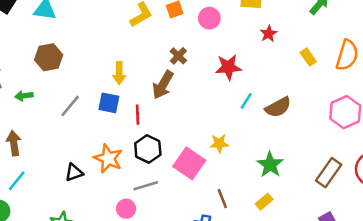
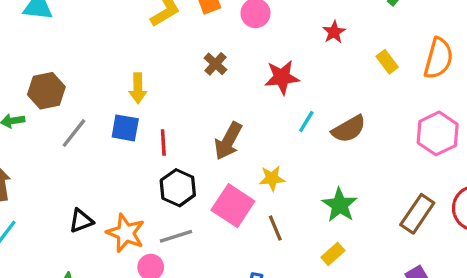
brown hexagon: (49, 57) -> (46, 91), moved
brown arrow: (163, 85) -> (228, 141), moved
orange star: (108, 158) -> (126, 233), moved
brown line: (222, 199) -> (275, 228), moved

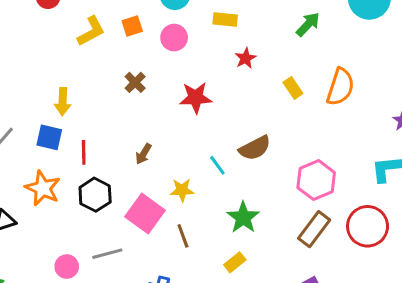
cyan line: (306, 122) -> (217, 165), moved, turned -70
pink hexagon: (438, 133) -> (316, 180), moved
brown arrow: (228, 141) -> (143, 154), size x0.6
orange star: (126, 233) -> (43, 188), moved
gray line: (176, 236) -> (107, 254), moved

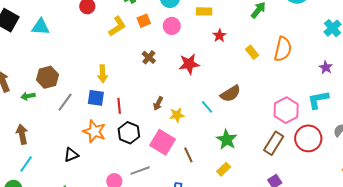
pink hexagon: (316, 180) -> (286, 110), moved
yellow star: (182, 190) -> (177, 115), moved

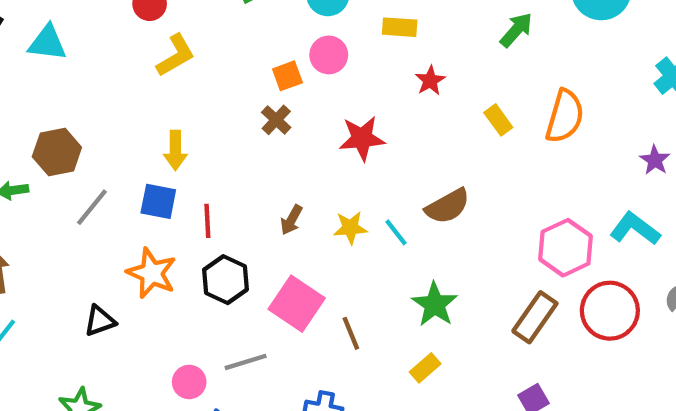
orange square: (144, 21) -> (287, 76), moved
yellow L-shape: (117, 26) -> (176, 55), moved
cyan L-shape: (318, 100) -> (635, 229), turned 45
yellow star: (177, 115) -> (350, 228), moved

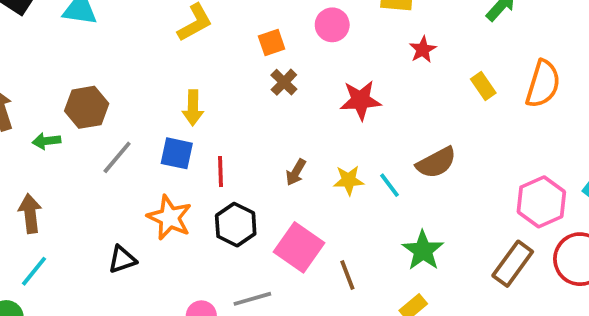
orange square: (287, 76) -> (272, 42), moved

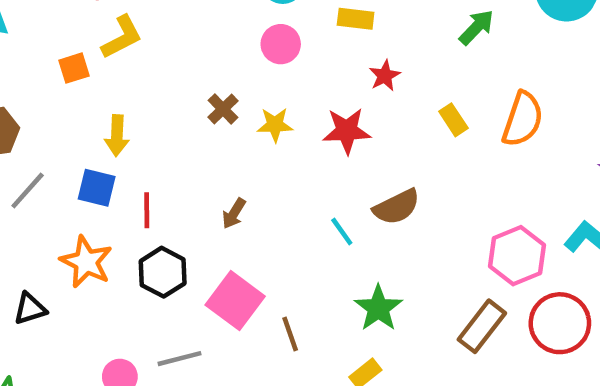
orange square: (272, 42) -> (74, 68), moved
red star: (361, 100) -> (347, 131), moved
yellow star: (349, 180) -> (275, 125), moved

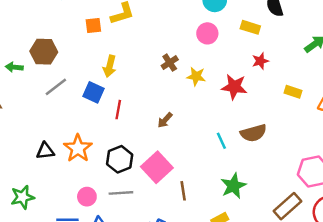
yellow rectangle: (453, 120) -> (293, 92), turned -49
orange star: (86, 262) -> (78, 148), moved
black hexagon: (163, 272) -> (120, 159), moved

